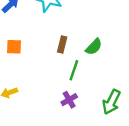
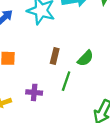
purple cross: (69, 100) -> (34, 92), moved, turned 35

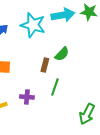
green semicircle: (85, 58) -> (62, 54), moved

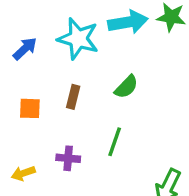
brown rectangle: (45, 65) -> (73, 97), moved

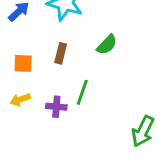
green line: (115, 142) -> (82, 92), moved
yellow arrow: (23, 173) -> (20, 100), moved

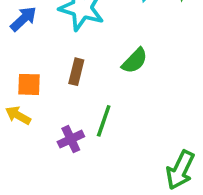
yellow arrow: (20, 100) -> (18, 115), moved, turned 48
purple cross: (56, 107) -> (71, 139), turned -30

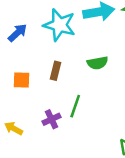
green semicircle: (135, 61) -> (97, 63), turned 36
yellow arrow: (18, 115) -> (14, 128), moved

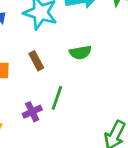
brown rectangle: (56, 71) -> (36, 61), turned -42

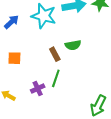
brown rectangle: (36, 61) -> (55, 54), moved

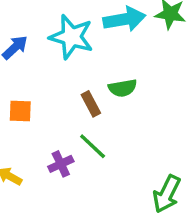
green line: (56, 78) -> (93, 146), turned -66

